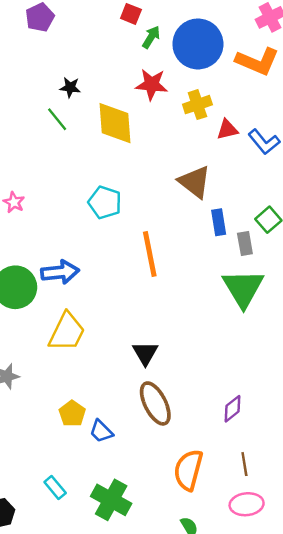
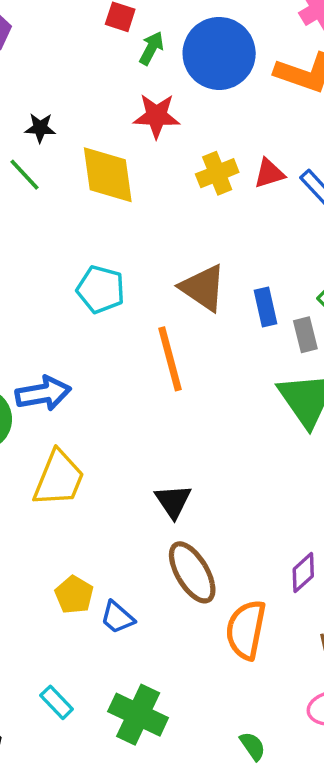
yellow cross: (197, 105) -> (217, 173), moved
brown triangle: (195, 182) -> (203, 288), moved
orange semicircle: (188, 470) -> (246, 630), moved

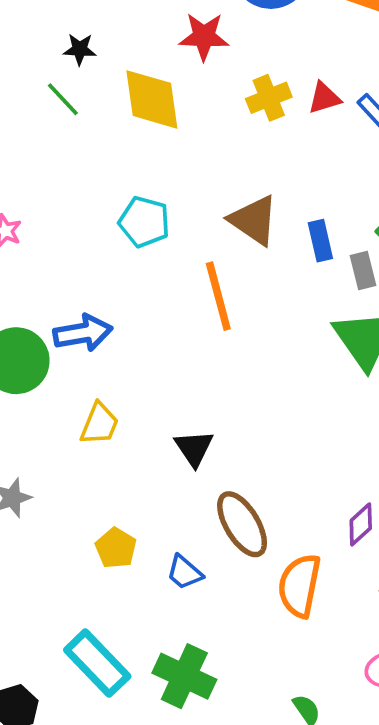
yellow trapezoid: (59, 478) -> (99, 424), size x0.7
black triangle: (173, 501) -> (194, 448), moved
blue trapezoid: (117, 617) -> (184, 572), moved
cyan rectangle: (57, 702) -> (97, 663), size x1.8

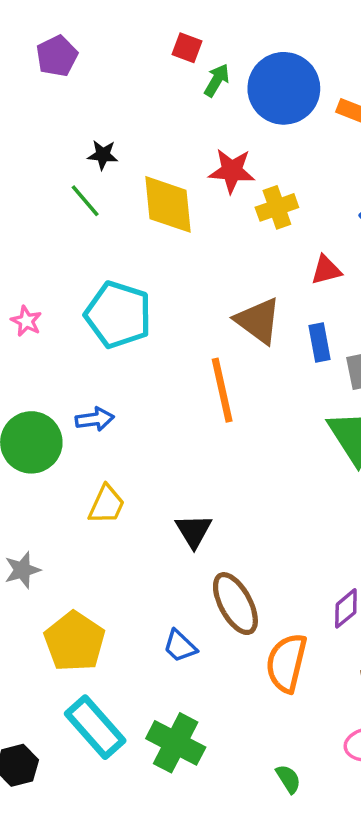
red star: (204, 36) -> (232, 171), moved
red triangle: (324, 98) -> (326, 270), moved
cyan pentagon: (144, 222) -> (118, 315), moved, size x1.4
blue arrow: (83, 333) -> (95, 419), size x0.7
yellow pentagon: (116, 548) -> (75, 642), moved, size x1.6

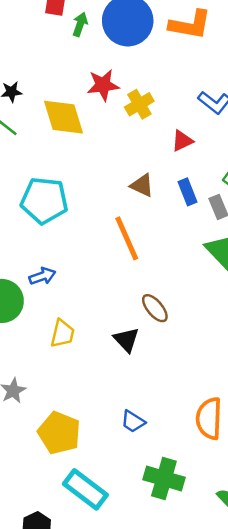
brown triangle: (258, 321) -> (142, 185), size x0.7
brown ellipse: (235, 604) -> (155, 308), moved, size x0.7
green cross: (176, 743) -> (164, 479), moved

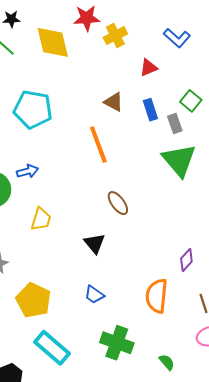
black triangle: (126, 340) -> (95, 243), moved

